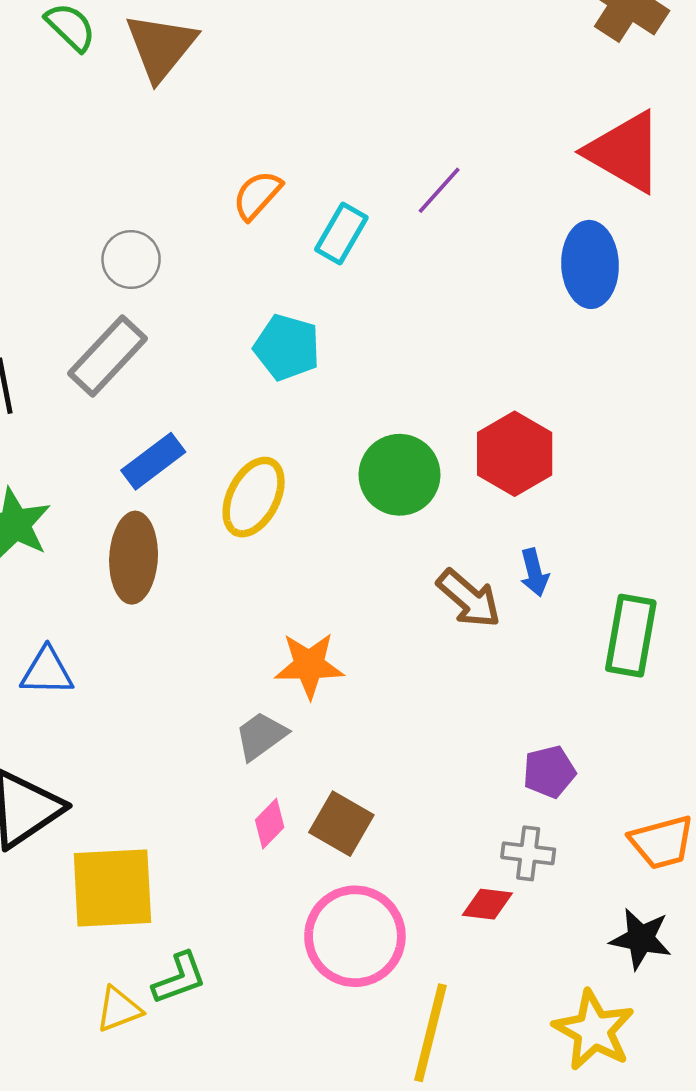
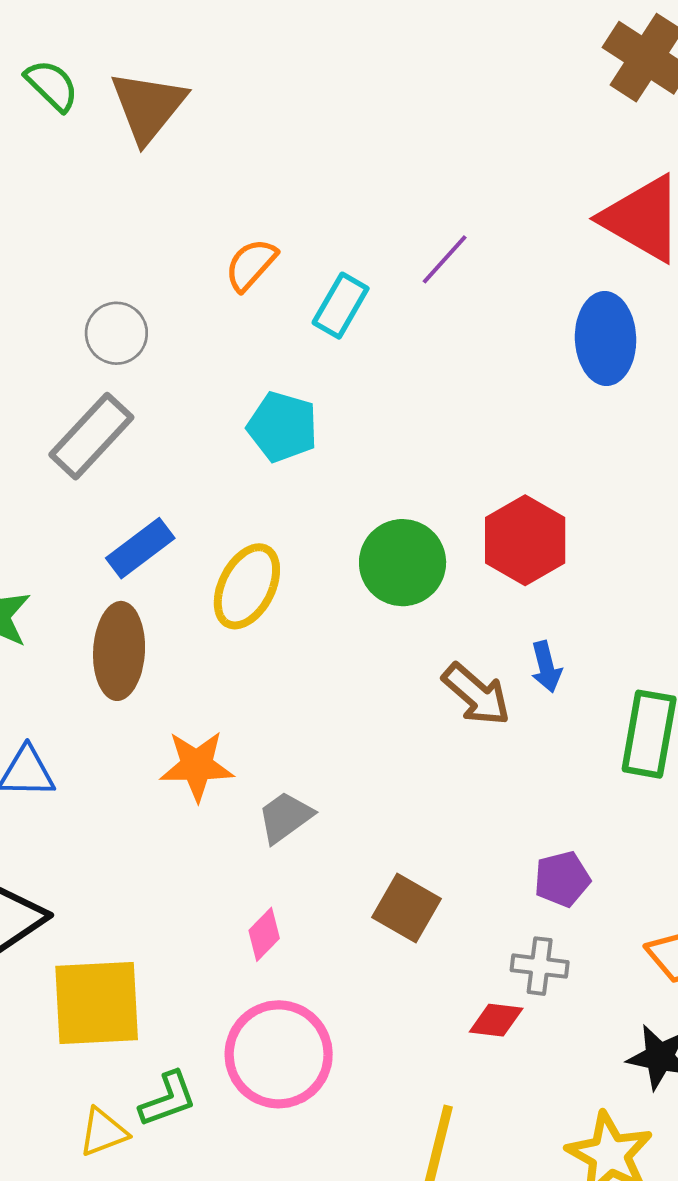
orange star: (309, 665) -> (197, 766), moved
gray trapezoid: (261, 736) -> (285, 817), moved
brown square: (341, 824) -> (406, 908), moved
pink circle: (355, 936) -> (279, 1054), moved

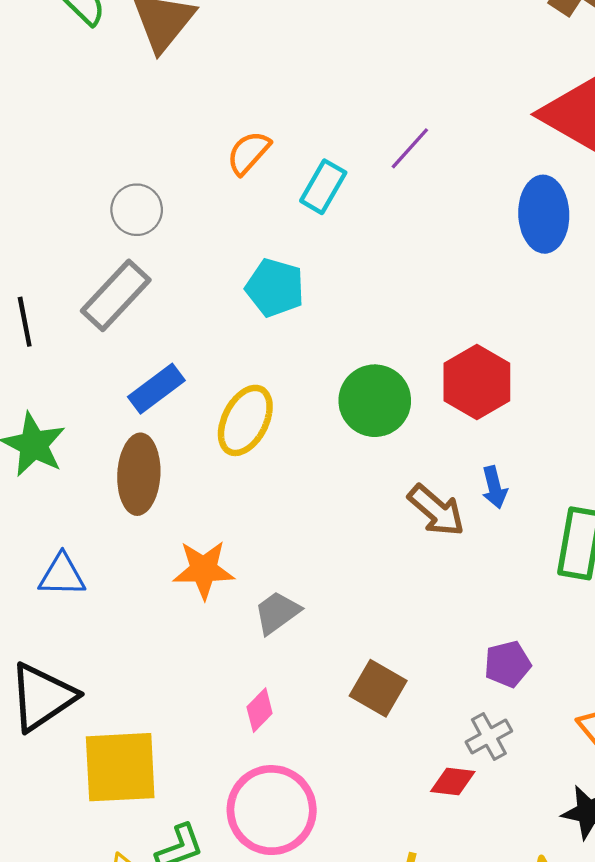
gray cross: (540, 966) -> (489, 736), turned -36

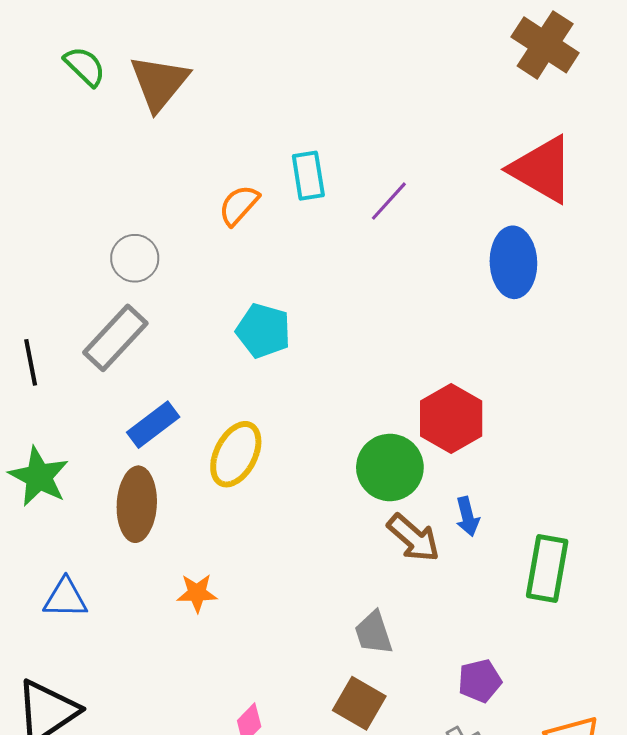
cyan rectangle: (323, 187) -> (308, 176), moved, turned -39
green circle: (375, 401) -> (390, 467), moved
orange star: (204, 570) -> (197, 593), size x0.7
gray trapezoid: (277, 612) -> (374, 633), moved, turned -72

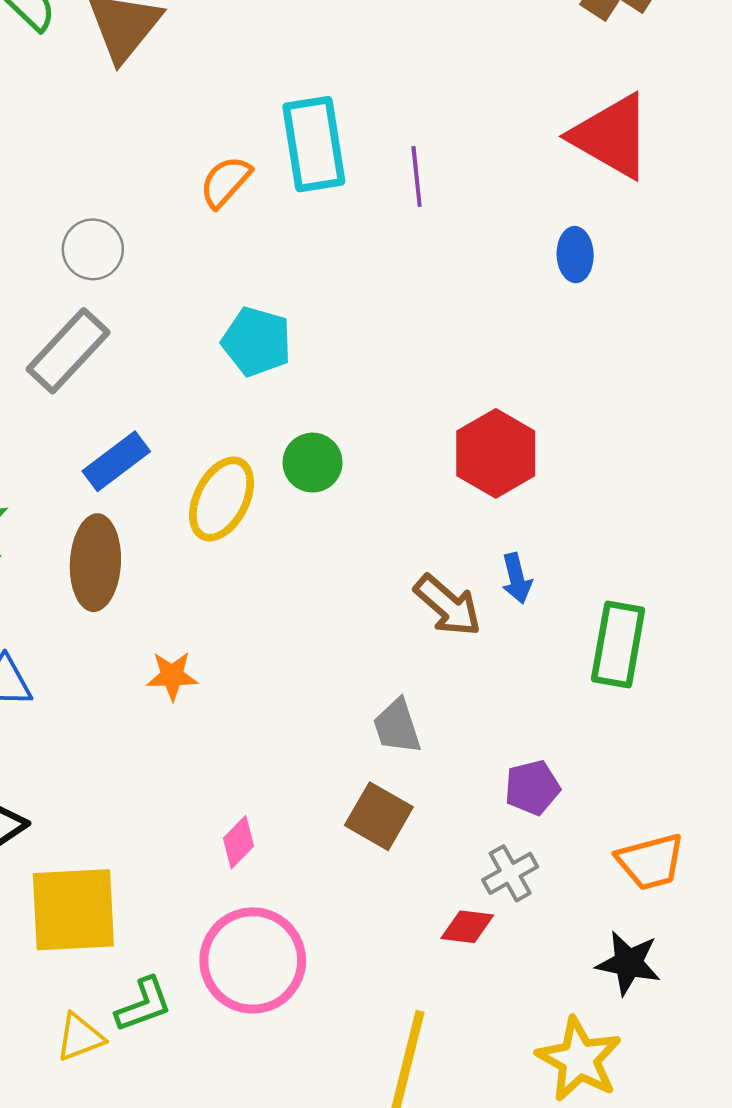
cyan rectangle: (308, 176) -> (314, 144), size x1.5
purple line: (389, 201) -> (417, 177), turned -48
blue ellipse: (513, 262) -> (575, 255), size x0.6
green circle: (390, 467) -> (313, 463), moved, size x0.7

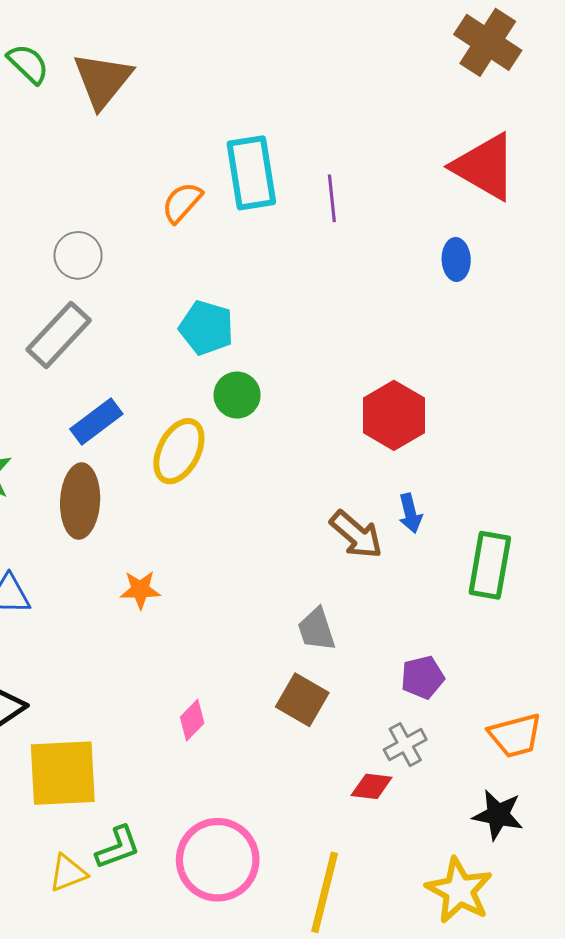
green circle: (313, 463) -> (237, 395), moved
pink circle: (253, 960) -> (218, 860), moved

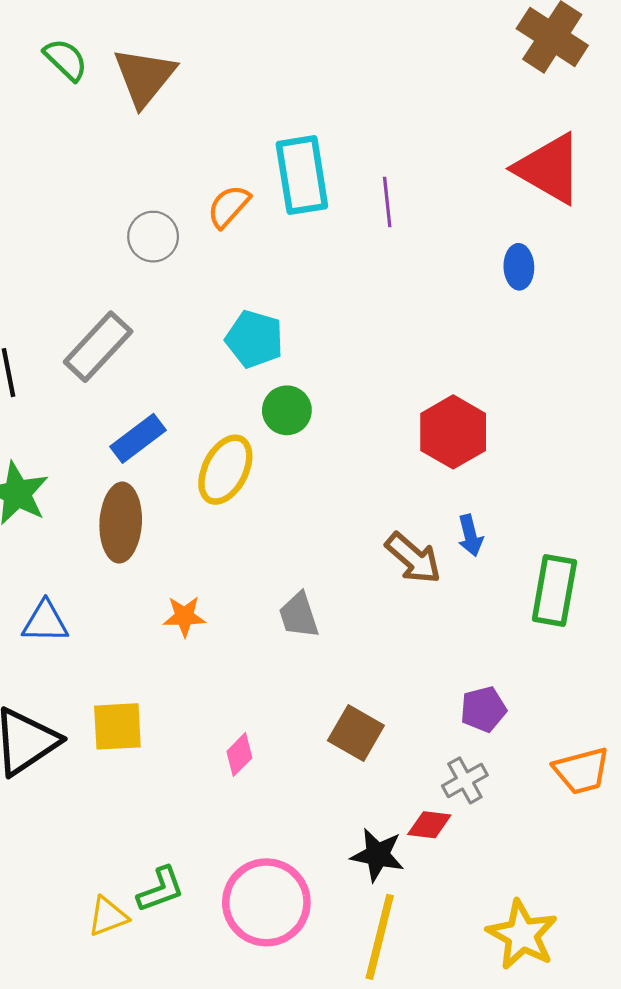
gray circle: (78, 255) -> (153, 237), moved
gray trapezoid: (317, 629) -> (299, 615), moved
yellow square: (63, 773) -> (117, 726), moved, size x0.7
black star: (498, 815) -> (378, 855), moved

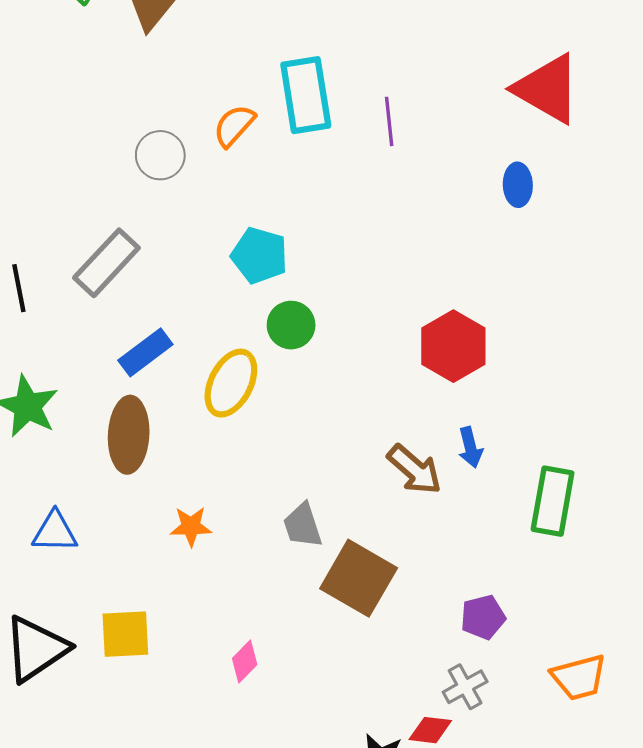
brown square: (356, 733) -> (359, 578), moved, size x1.4

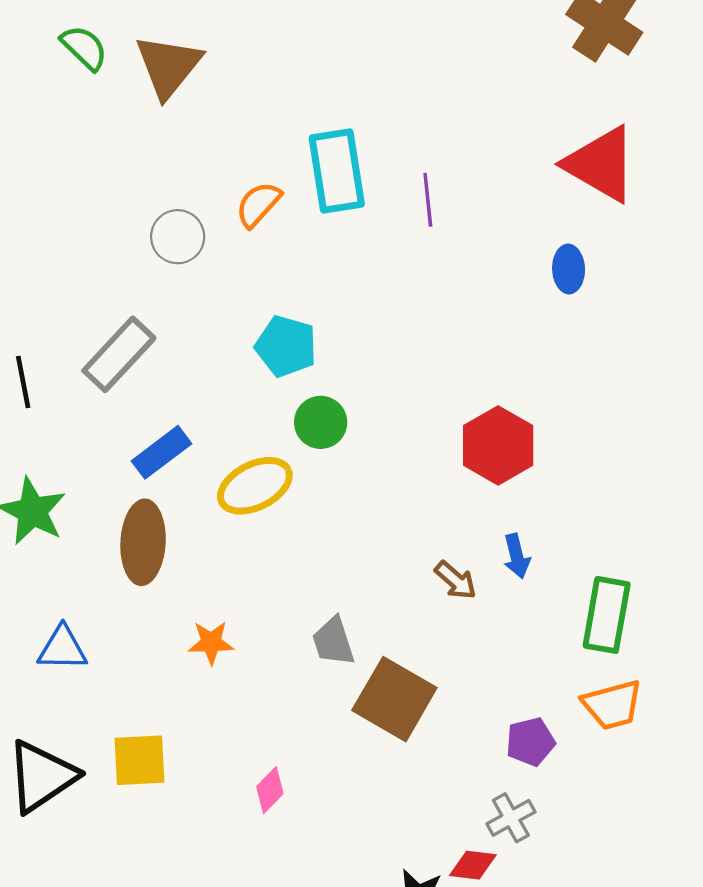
yellow ellipse: (231, 383) -> (255, 486), turned 36
brown arrow: (414, 470) -> (456, 580), size x0.7
orange trapezoid: (579, 677) -> (612, 705), moved

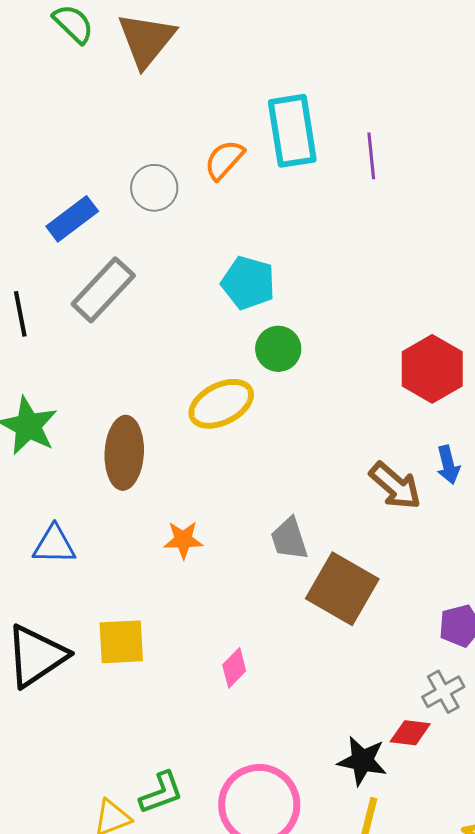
blue rectangle: (161, 452) -> (72, 219), moved
brown arrow: (456, 580) -> (395, 486), size x1.4

